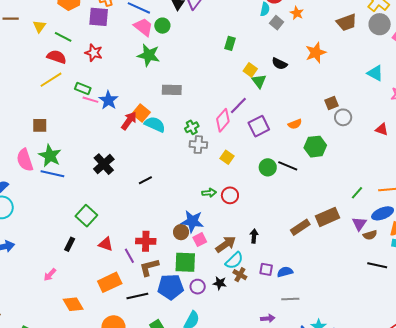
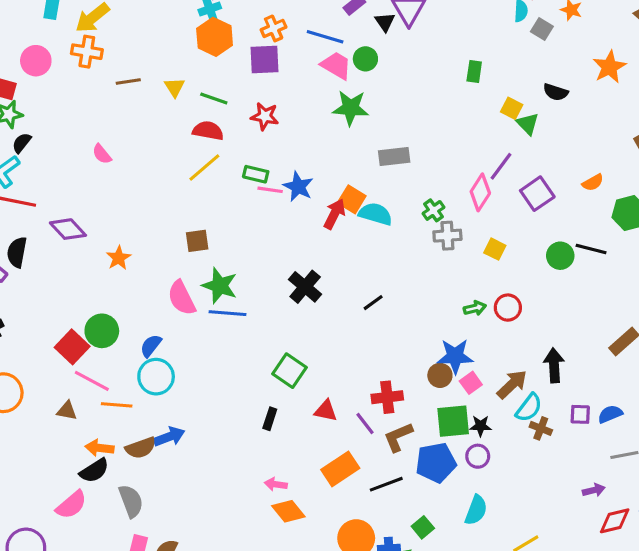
black arrow: (254, 236) -> (554, 365), size x1.5
pink arrow: (50, 275) -> (276, 484), moved, turned 64
black star: (220, 283) -> (481, 426), moved

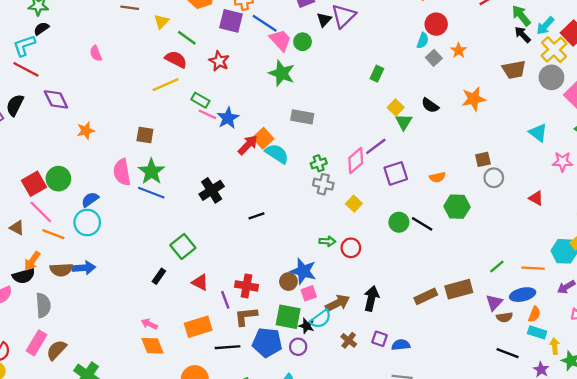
blue line: (325, 37) -> (265, 23), moved
cyan semicircle: (529, 408) -> (321, 319), moved
orange arrow: (100, 448) -> (32, 261), turned -78

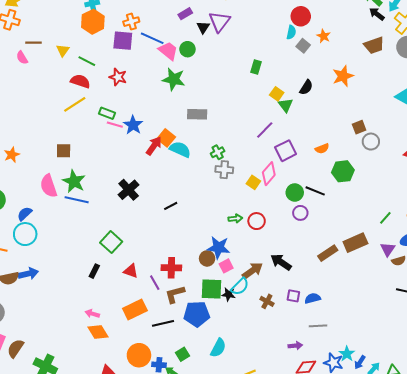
pink semicircle: (96, 53) -> (22, 58), moved
black semicircle: (430, 105) -> (306, 87), turned -84
pink diamond: (356, 160) -> (269, 174), moved
black arrow: (371, 298) -> (281, 262), turned -60
purple circle: (298, 347) -> (300, 213), moved

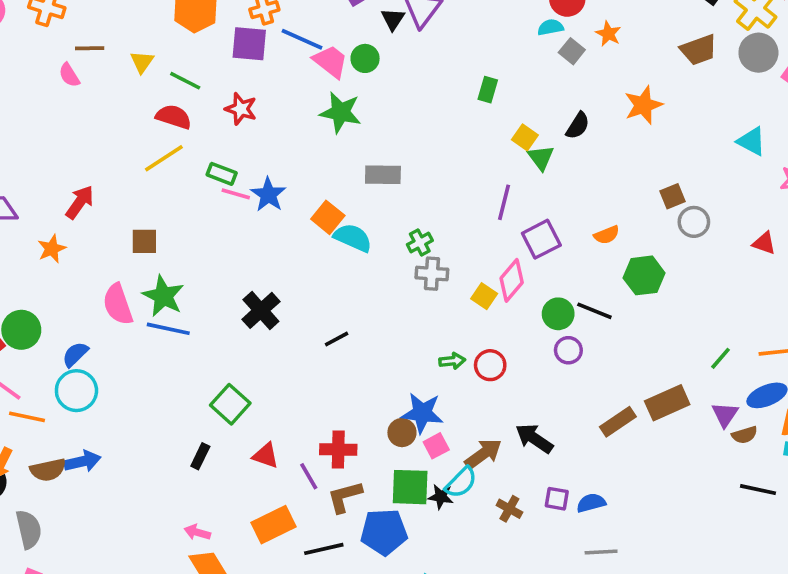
cyan semicircle: (291, 32) -> (550, 27), turned -112
purple line: (265, 130) -> (504, 202), turned -30
red arrow: (154, 146) -> (80, 202), moved

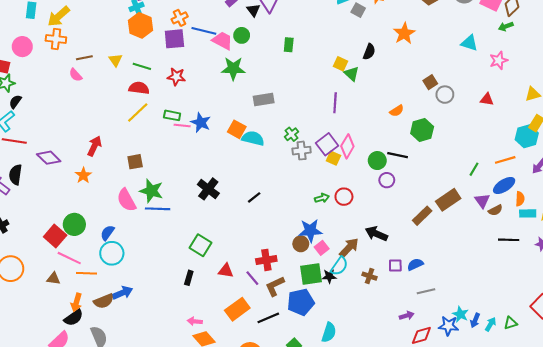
green rectangle: (488, 90) -> (289, 45), moved
purple square: (541, 239) -> (327, 144), moved

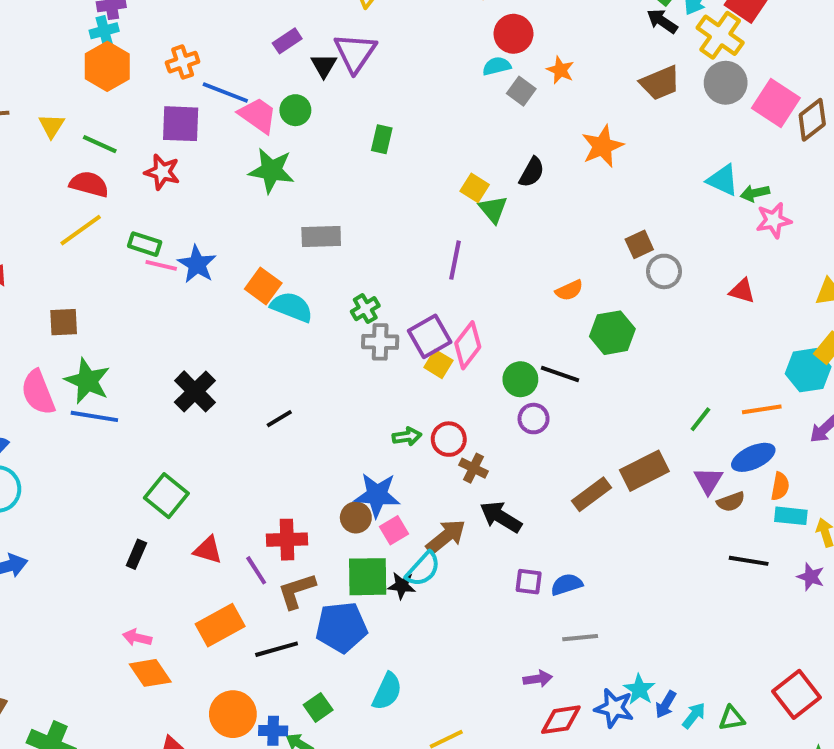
green arrow: (506, 26) -> (755, 193), moved
purple square: (174, 39) -> (181, 124), moved
brown cross: (370, 276) -> (474, 468), moved

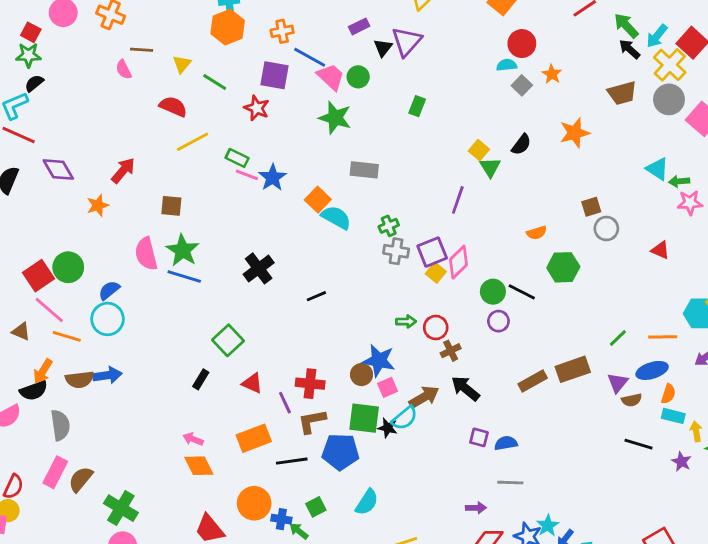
red semicircle: (89, 184) -> (173, 106), moved
brown cross: (474, 468) -> (451, 351), turned 30

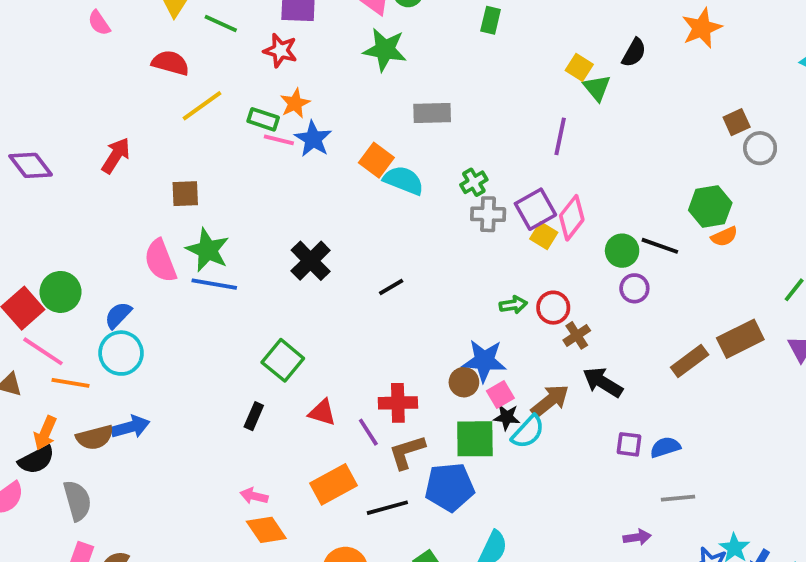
orange star: (98, 205) -> (295, 103), moved
orange semicircle: (537, 233) -> (724, 237), moved
black star: (388, 428) -> (507, 417), moved

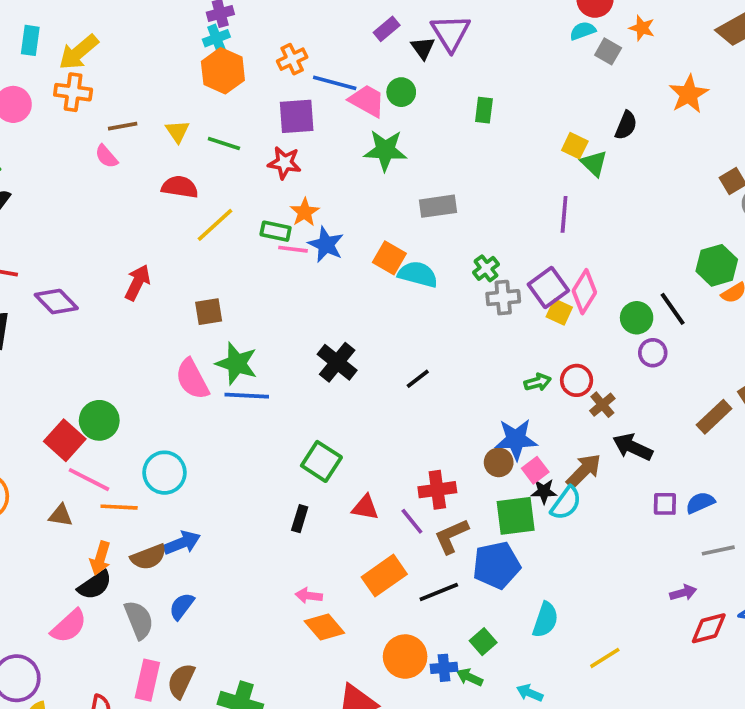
black line: (660, 246) -> (673, 309), turned 42
blue semicircle: (118, 315) -> (182, 606), moved

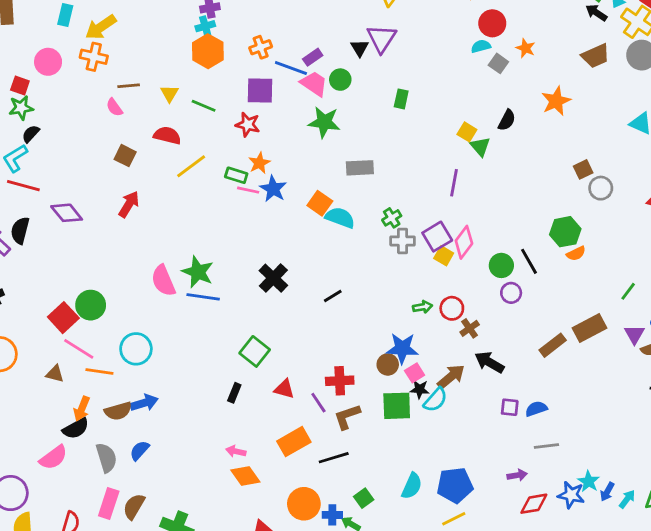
purple rectangle: (387, 29) -> (313, 57), moved
brown square: (209, 312) -> (125, 156), moved, turned 30
blue pentagon: (497, 565) -> (455, 485), moved

